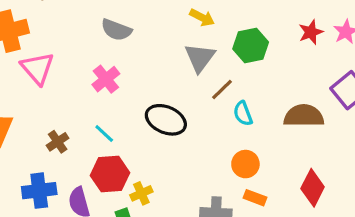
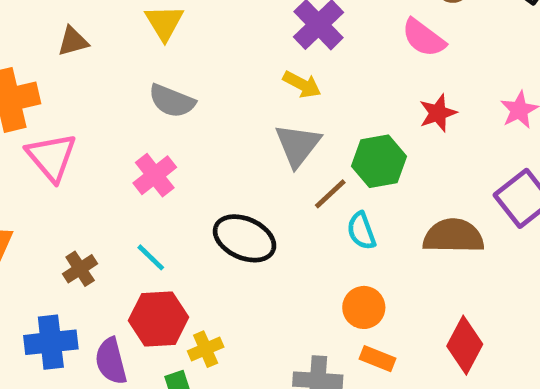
red star: (311, 32) -> (438, 113), moved
green hexagon: (251, 46) -> (379, 161), moved

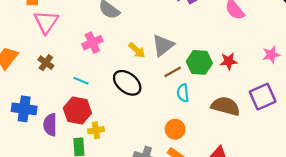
yellow arrow: (302, 84) -> (137, 50), moved
red star: (438, 113) -> (229, 61), moved
cyan line: (151, 257) -> (81, 81), turned -35
brown cross: (80, 269) -> (46, 63), moved, turned -35

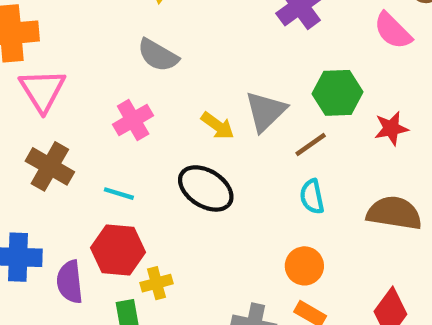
green hexagon: (199, 62) -> (337, 93), moved
brown cross: (46, 63) -> (50, 166), size x1.5
brown line: (173, 72) -> (311, 144), moved

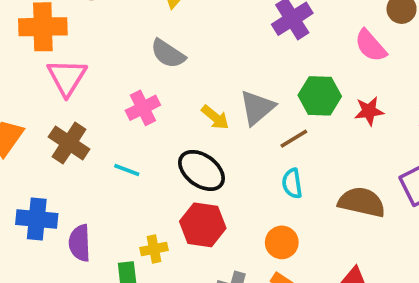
red star: (391, 128) -> (369, 111), moved
red hexagon: (118, 250) -> (203, 225), moved

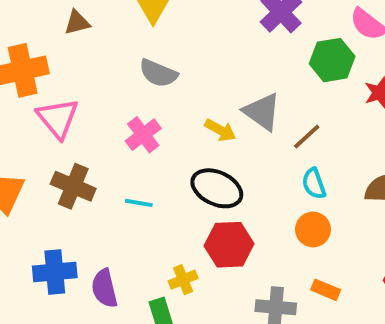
green hexagon: (320, 96) -> (332, 60), moved
gray triangle: (257, 108) -> (262, 112), turned -33
orange circle: (282, 242) -> (313, 229), moved

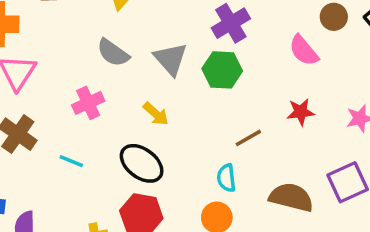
green hexagon: (332, 60) -> (222, 70), moved
gray triangle: (262, 112) -> (171, 59), moved
brown line: (307, 137) -> (248, 138), moved

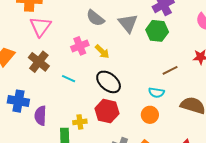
yellow arrow: (156, 114) -> (102, 52), moved
cyan semicircle: (226, 178) -> (156, 93), turned -77

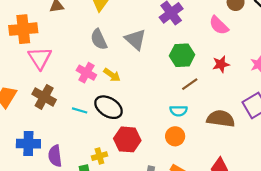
gray semicircle: (95, 18) -> (99, 39), turned 36
green hexagon: (157, 31) -> (182, 55), moved
pink cross: (80, 46) -> (86, 73), turned -30
black ellipse: (109, 82) -> (109, 107), moved

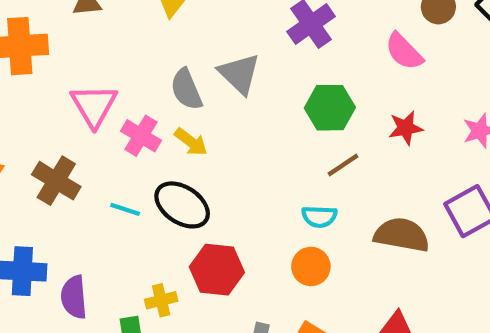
gray semicircle: (99, 39) -> (186, 89), moved
pink triangle: (40, 58) -> (94, 106), moved

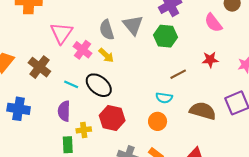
green hexagon: (330, 108) -> (166, 36), moved
purple semicircle: (74, 297) -> (64, 111), moved

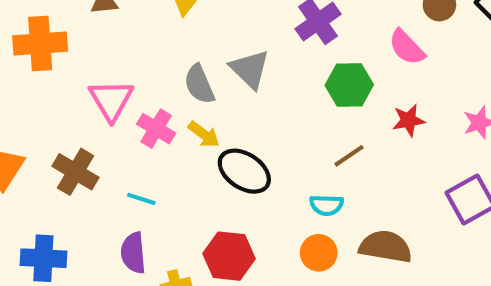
green hexagon: (166, 36) -> (349, 85), moved
black ellipse: (99, 85) -> (244, 171), moved
brown semicircle: (203, 111) -> (386, 247), moved

